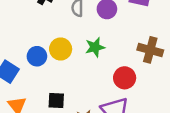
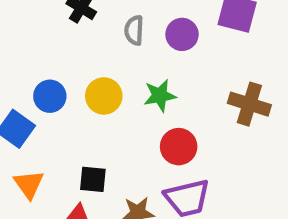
blue circle: (37, 56) -> (50, 96), moved
red circle: (125, 78) -> (179, 147), moved

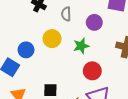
purple circle: (182, 34) -> (94, 22), moved
yellow circle: (104, 96) -> (52, 39), moved

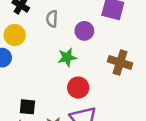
yellow circle: (52, 39) -> (15, 35), moved

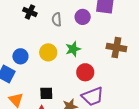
purple circle: (84, 31) -> (83, 17), moved
yellow circle: (15, 35) -> (48, 52), moved

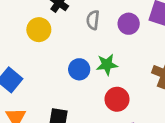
yellow circle: (48, 52) -> (39, 30), moved
blue circle: (20, 56) -> (79, 69), moved

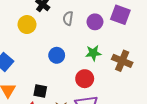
green star: (107, 65) -> (93, 53), moved

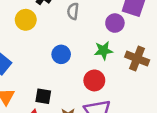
purple circle: (95, 22) -> (115, 23), moved

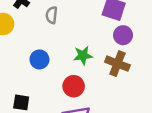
purple circle: (115, 23) -> (123, 35), moved

